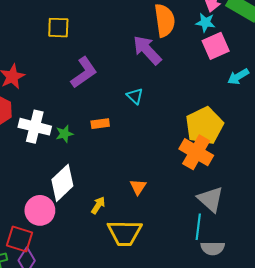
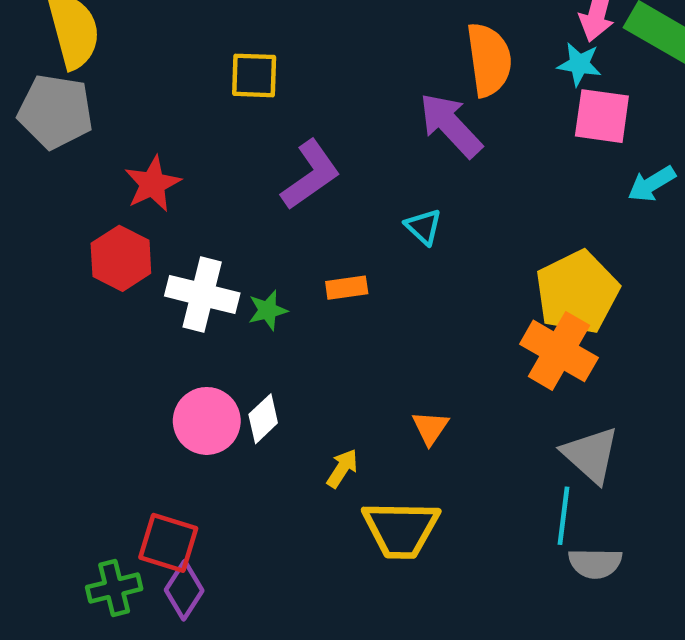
pink square: (216, 46) -> (602, 116), turned 32
white diamond: (62, 183) -> (263, 419), size x0.6
pink circle: (40, 210) -> (207, 421), moved

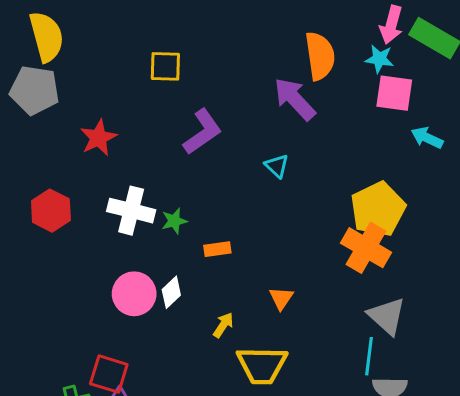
cyan arrow: (652, 184) -> (427, 138), turned 56
red hexagon: (121, 258) -> (51, 211), moved
orange rectangle: (347, 288) -> (217, 249), moved

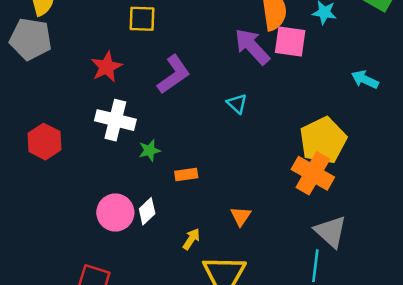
pink square: (394, 93) -> (290, 42), moved
red star: (98, 138) -> (107, 67), moved
white cross: (131, 211) -> (115, 120), moved

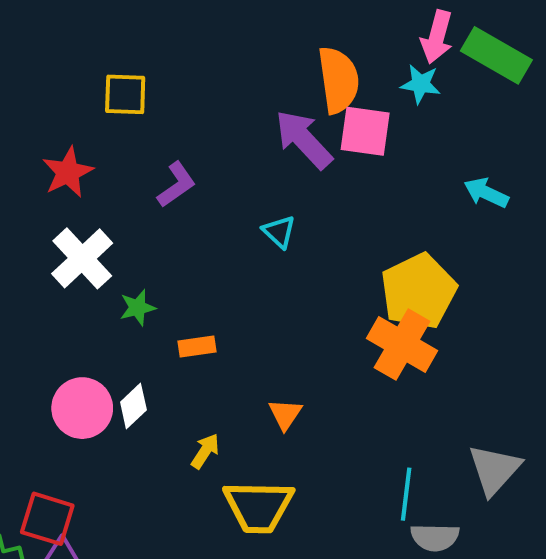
purple L-shape: (174, 74) -> (176, 185), size x0.7
white cross: (115, 120) -> (82, 258), turned 33
gray triangle: (331, 231) -> (494, 470), moved, turned 30

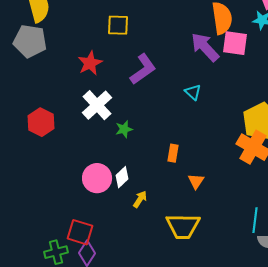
purple L-shape: (176, 185) -> (143, 69), size x1.4
orange rectangle: (197, 347) -> (173, 153), moved, turned -72
yellow arrow: (205, 451) -> (140, 199), moved

